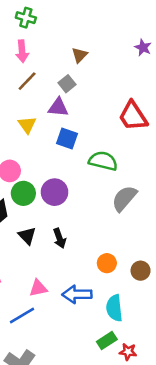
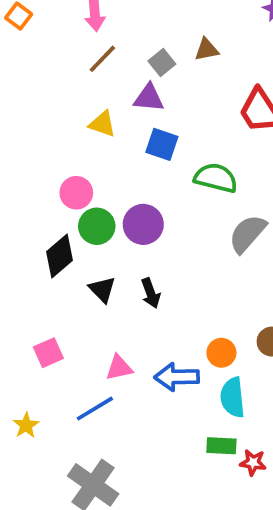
brown triangle: (79, 55) -> (207, 50), moved, turned 35
yellow triangle: (27, 125) -> (102, 124), turned -36
orange circle: (107, 263) -> (221, 353), moved
green rectangle: (107, 340) -> (221, 446), turned 36

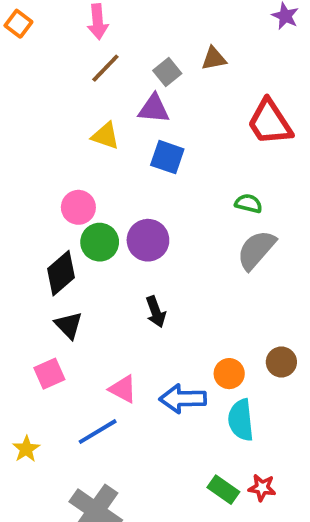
green semicircle: (216, 178) -> (249, 203), moved, size x0.6
black triangle: (102, 289) -> (69, 325), moved
pink triangle: (119, 368) -> (123, 389), turned 40
green rectangle: (221, 446) -> (223, 490), moved, turned 32

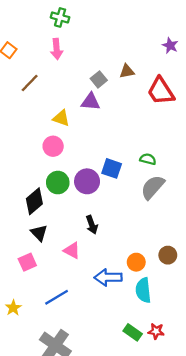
brown line: (105, 68) -> (30, 83), moved
red trapezoid: (270, 122) -> (161, 91), moved
blue square: (167, 157) -> (112, 168), moved
pink circle: (78, 207) -> (53, 146), moved
pink triangle: (123, 389) -> (72, 250), moved

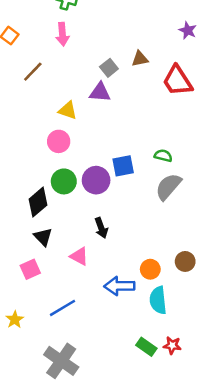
blue square: (112, 168) -> (123, 166), turned -30

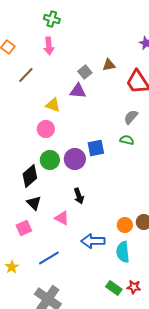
gray semicircle: (168, 187) -> (131, 117), moved, size x0.7
orange circle: (150, 269) -> (125, 225), moved

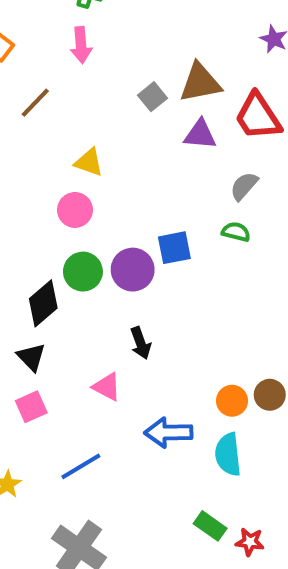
brown triangle: (109, 65) -> (200, 83), size x1.6
purple triangle: (78, 91) -> (200, 134), moved
black triangle: (34, 203) -> (31, 357), moved
red star: (134, 287) -> (250, 542), moved

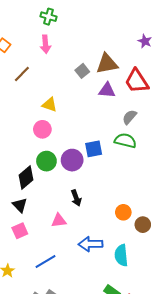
green semicircle: (236, 232) -> (125, 141), size x1.5
pink triangle: (107, 387) -> (59, 221), turned -35
orange circle: (232, 401) -> (123, 212), moved

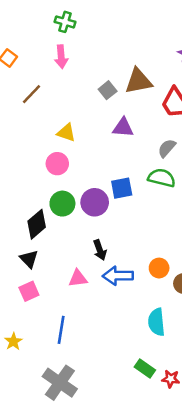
purple triangle: (107, 90) -> (123, 128), moved
blue arrow: (91, 244) -> (118, 276), moved
blue line: (45, 261) -> (61, 330), turned -50

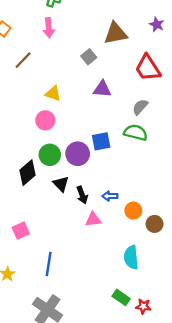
brown triangle: (138, 81) -> (116, 33), moved
black triangle: (29, 259) -> (61, 184), moved
blue arrow: (118, 276) -> (110, 196), moved, size x0.6
pink triangle: (78, 278) -> (93, 219), moved

